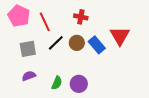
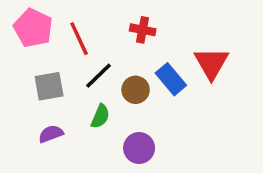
brown circle: (77, 43) -> (136, 90), moved
green semicircle: (57, 83) -> (100, 116), moved

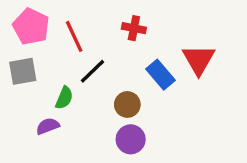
gray square: (49, 86) -> (23, 71), moved
brown circle: (136, 90) -> (127, 104), moved
green semicircle: (100, 116) -> (64, 98), moved

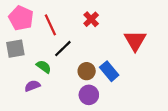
red cross: (134, 28) -> (91, 19), turned 35
blue rectangle: (160, 75) -> (109, 71), moved
green semicircle: (64, 98) -> (44, 67), turned -77

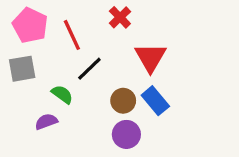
red cross: (91, 19) -> (120, 17), moved
red triangle: (135, 41) -> (150, 57), moved

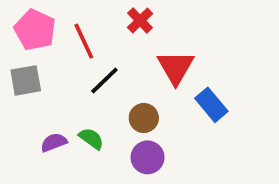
green semicircle: (62, 94) -> (91, 139), moved
blue rectangle: (155, 101) -> (211, 105), moved

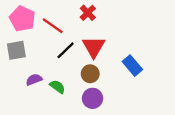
red line: (84, 41) -> (53, 26), turned -30
red triangle: (176, 67) -> (94, 47), moved
purple semicircle: (54, 142) -> (34, 80), moved

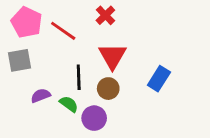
black line: (66, 50) -> (79, 77), moved, turned -48
blue rectangle: (132, 66) -> (159, 79), turned 72
purple circle: (93, 98) -> (94, 118), moved

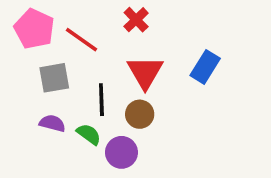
gray square: (20, 60) -> (54, 78), moved
blue rectangle: (159, 79) -> (205, 67), moved
purple semicircle: (41, 96) -> (52, 123), turned 36

